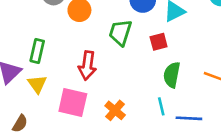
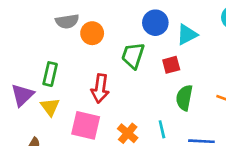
cyan line: (161, 106) -> (162, 129), moved

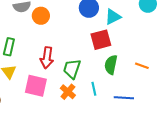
green trapezoid: (133, 56) -> (72, 69), moved
red square: (171, 65) -> (101, 40), size x1.5

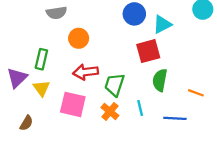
orange circle: (41, 16) -> (79, 38), moved
red arrow: (47, 58) -> (86, 72), turned 75
orange line: (142, 66) -> (196, 93), moved

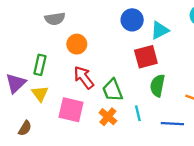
red arrow: (86, 72) -> (84, 78), turned 60
green trapezoid: (115, 85) -> (113, 90), turned -40

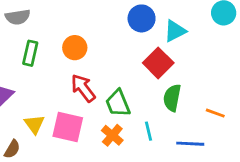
gray semicircle: (55, 19) -> (18, 17), moved
red square: (146, 57) -> (158, 63), turned -30
green rectangle: (40, 65) -> (30, 53), moved
yellow triangle: (40, 94) -> (34, 124), moved

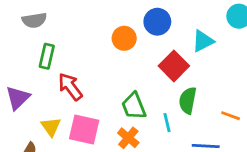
cyan triangle: (175, 31) -> (203, 41), moved
orange circle: (75, 48) -> (124, 38), moved
red arrow: (83, 88) -> (70, 87), moved
cyan line: (148, 131) -> (167, 123), moved

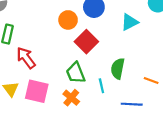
red square: (174, 66) -> (86, 42), moved

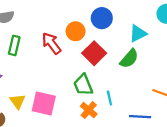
red arrow: (26, 58) -> (51, 43), moved
green semicircle: (118, 69) -> (129, 59), moved, turned -150
orange cross: (71, 98) -> (89, 110), moved

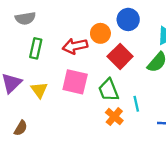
red arrow: (51, 43) -> (75, 46), turned -65
yellow triangle: (18, 101) -> (39, 90), moved
pink square: (44, 103) -> (75, 82), moved

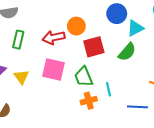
blue circle: (128, 19) -> (117, 14), moved
red square: (120, 56) -> (94, 47), turned 30
orange cross: (114, 117) -> (89, 101), turned 35

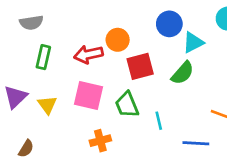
orange cross: (89, 101) -> (100, 141), moved

